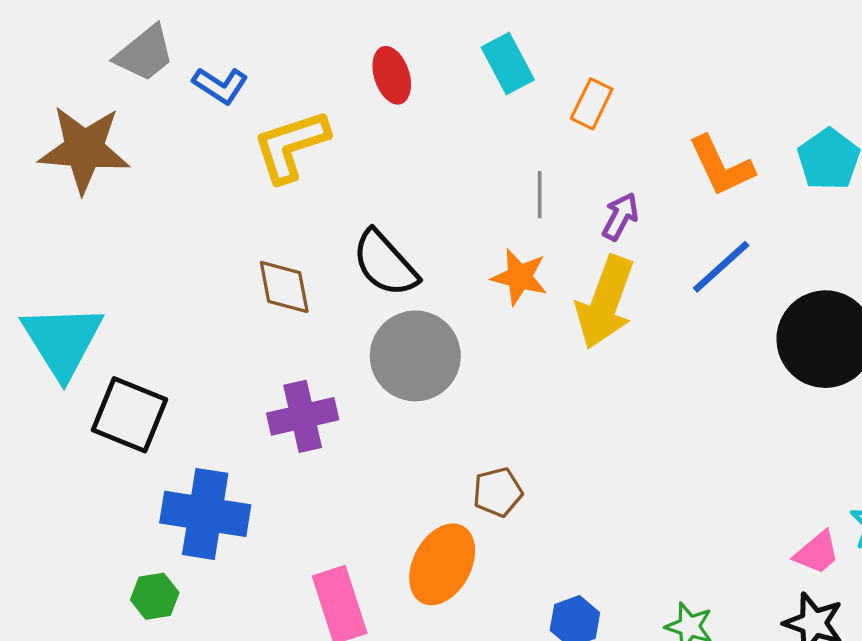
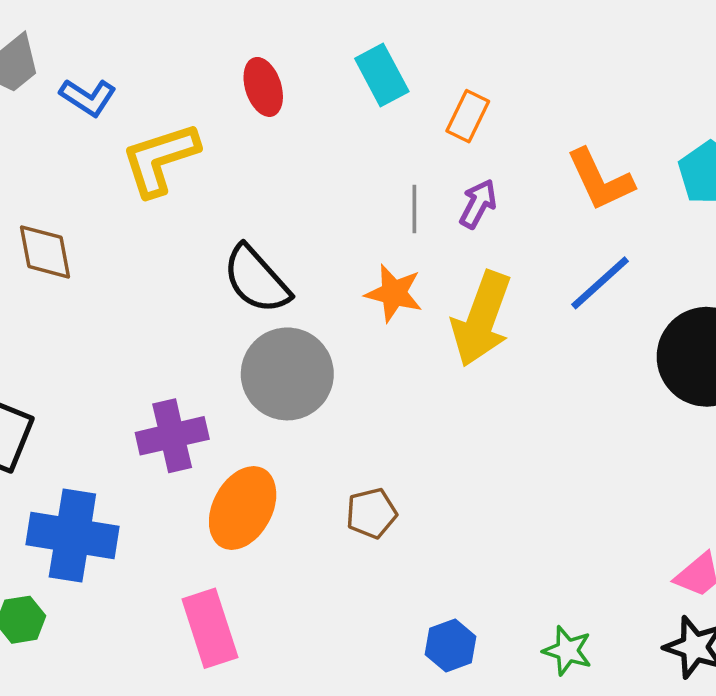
purple arrow: (620, 216) -> (478, 204), moved
brown diamond: (284, 287) -> (45, 252), moved
orange ellipse: (442, 564) -> (243, 508), moved

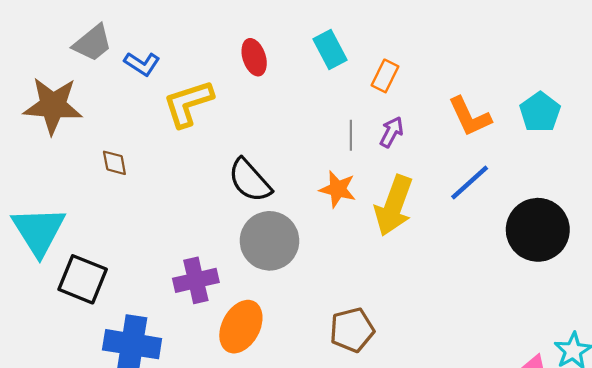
brown diamond: (45, 252) -> (114, 163), size x0.7
brown pentagon: (371, 513) -> (352, 330), moved, size x1.4

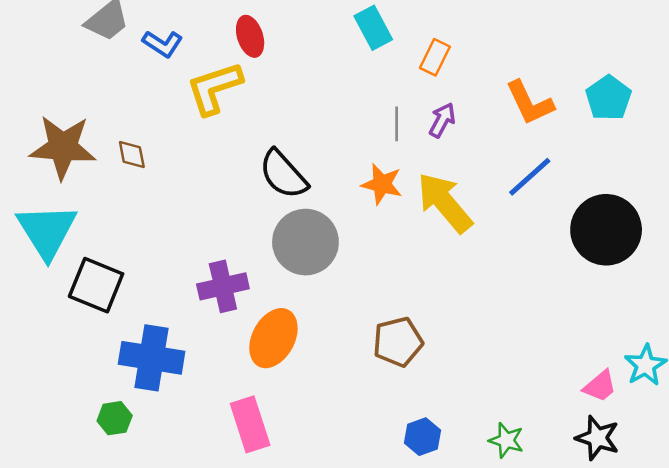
red ellipse: (254, 57) -> (250, 36), moved
brown star: (53, 106) -> (63, 147), moved
yellow arrow: (394, 206) -> (445, 203), turned 120

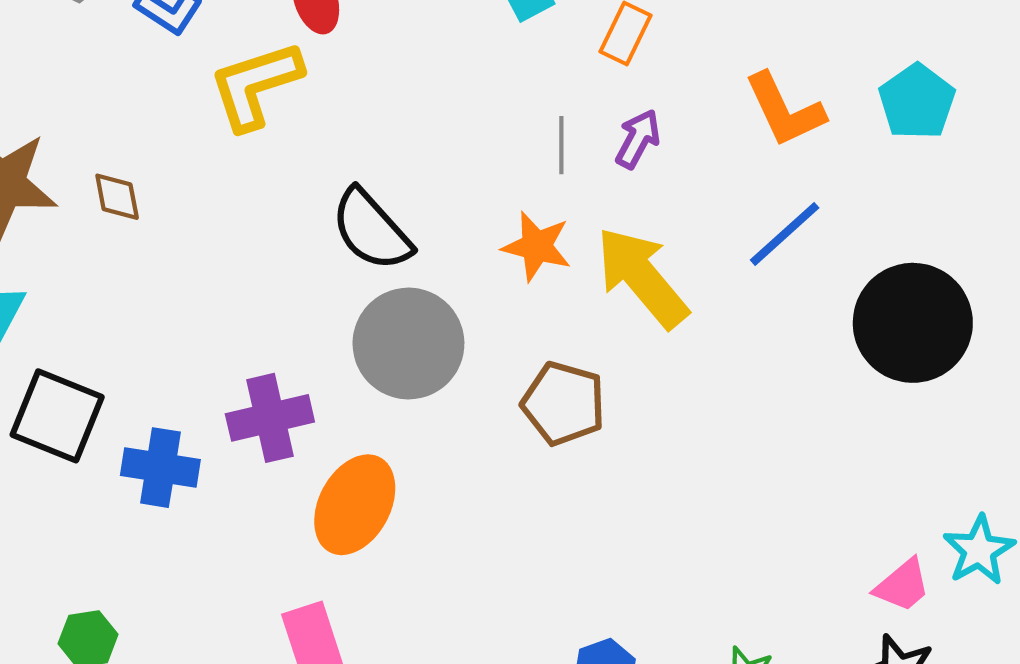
brown pentagon: (398, 342) -> (563, 403), moved, turned 30
blue cross: (152, 358) -> (160, 468), moved, size x0.7

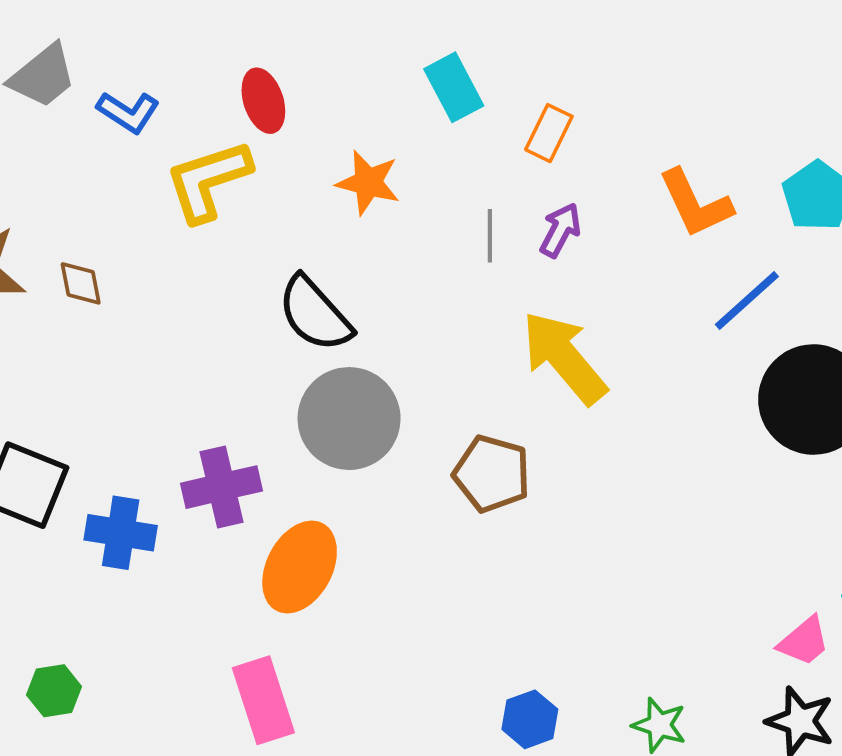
blue line: (785, 234) -> (747, 301), moved
orange star: (537, 246) -> (368, 183), moved

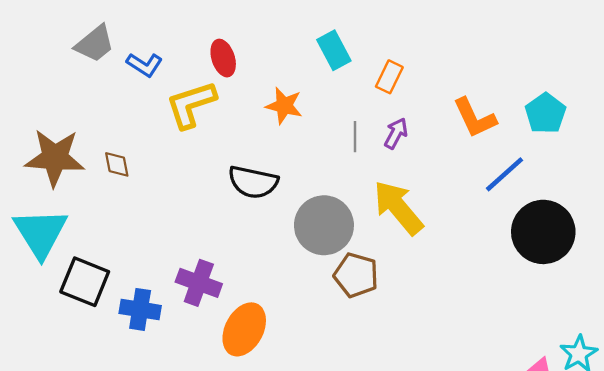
black semicircle: (315, 314) -> (253, 182), turned -36
gray circle: (349, 419) -> (324, 225), moved
purple cross: (222, 487) -> (199, 283), turned 33

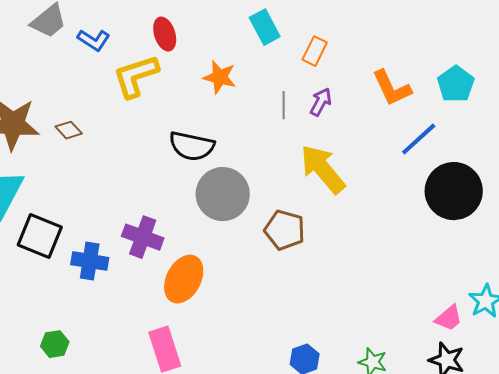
brown diamond: (117, 164) -> (69, 130), turned -32
gray circle: (324, 225) -> (223, 194), moved

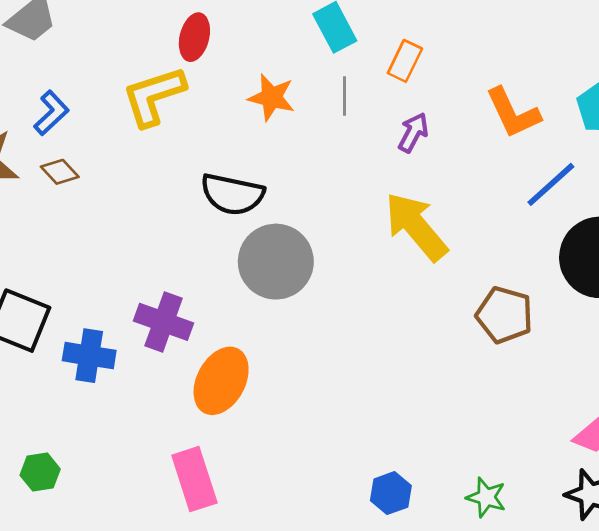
red ellipse: (165, 34) -> (194, 37), turned 32
blue L-shape: (94, 40) -> (51, 113), moved, turned -76
gray line: (284, 105) -> (345, 96), moved
brown pentagon: (285, 230) -> (504, 315), moved

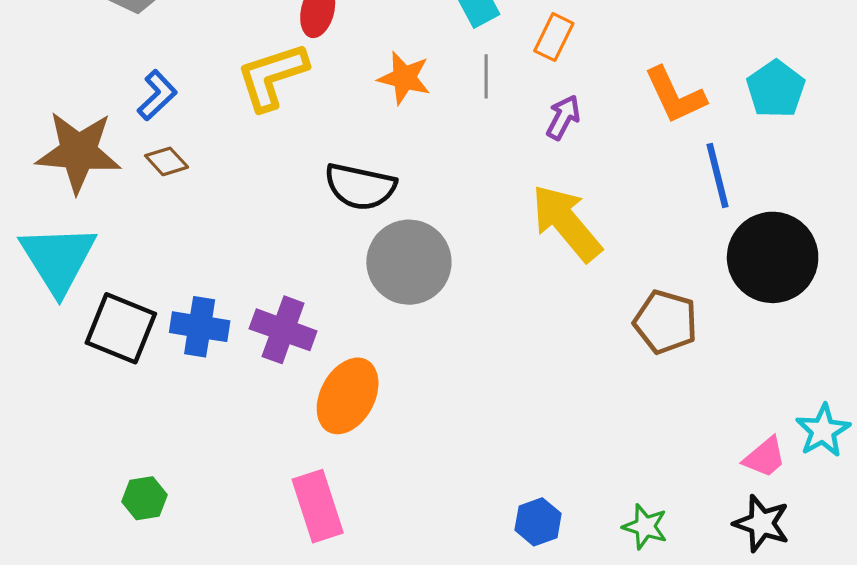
blue line: (551, 184) -> (718, 176), turned -62
blue cross: (89, 356) -> (200, 327), moved

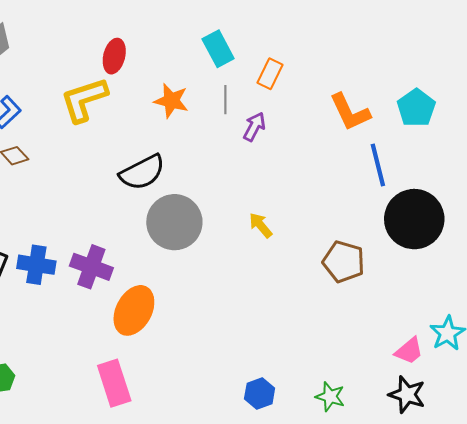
purple arrow: (563, 117) -> (254, 127), moved
black semicircle: (360, 187) -> (142, 172), turned -39
yellow arrow: (566, 223) -> (261, 225), moved, size x0.5

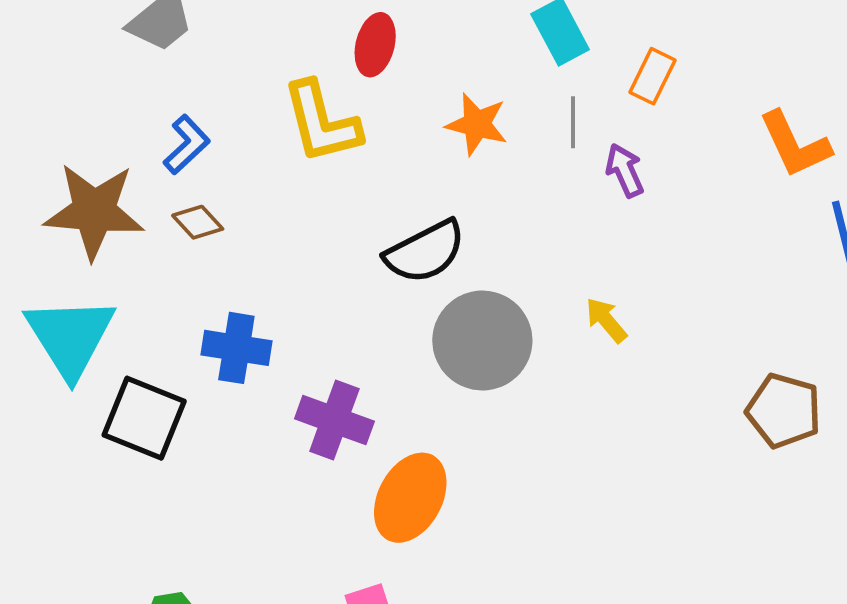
yellow L-shape: (84, 100) -> (322, 122), turned -86
purple arrow: (254, 127) -> (625, 170), turned -52
yellow arrow: (261, 225) -> (606, 320), moved
blue cross: (36, 265) -> (236, 348), moved

